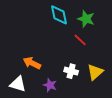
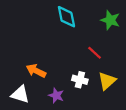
green star: (86, 19) -> (110, 20), moved
red line: (80, 40) -> (95, 53), moved

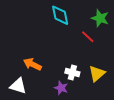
red line: (95, 53) -> (88, 37), moved
purple star: (56, 96) -> (61, 88), moved

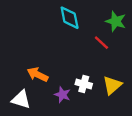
purple star: (61, 88) -> (62, 95), moved

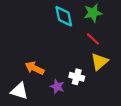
green star: (116, 21) -> (93, 13), moved, turned -30
yellow triangle: (112, 85) -> (99, 62), moved

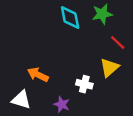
red line: (93, 39) -> (118, 43), moved
purple star: (57, 87) -> (62, 104), moved

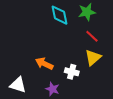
red line: (118, 43) -> (92, 36), moved
orange arrow: (38, 75) -> (44, 64), moved

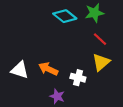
cyan diamond: (60, 15) -> (65, 16), turned -40
white triangle: (18, 85) -> (20, 70), moved

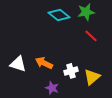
yellow triangle: (101, 62) -> (92, 77), moved
white cross: (78, 78) -> (71, 71), turned -32

